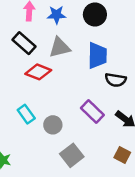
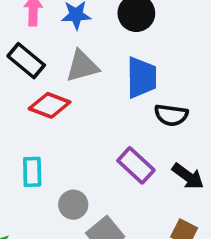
cyan rectangle: (26, 114) -> (32, 172), turned 36
gray circle: (53, 125) -> (73, 205), moved

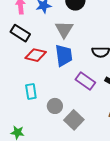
gray triangle: (82, 66) -> (64, 29), moved, turned -36
blue trapezoid: (142, 77) -> (64, 55), moved

